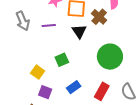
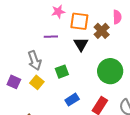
gray arrow: (23, 21) -> (34, 61), moved
purple square: (45, 92) -> (14, 82), moved

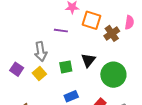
black triangle: (81, 44) -> (88, 60), moved

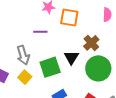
brown cross: (112, 33) -> (91, 43), moved
green square: (66, 67) -> (50, 67), size x1.5

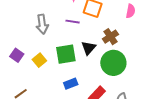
purple line: (40, 32) -> (73, 22), moved
gray arrow: (23, 55) -> (42, 24), moved

